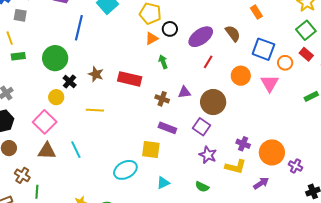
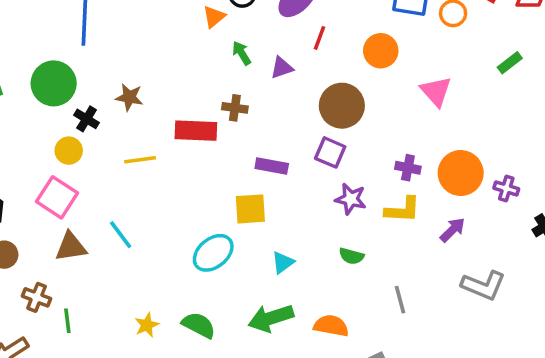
red rectangle: (130, 79) -> (196, 131), moved
pink triangle: (270, 83) -> (436, 91), moved
purple triangle: (184, 92) -> (282, 68), moved
brown cross: (162, 99) -> (235, 108), moved

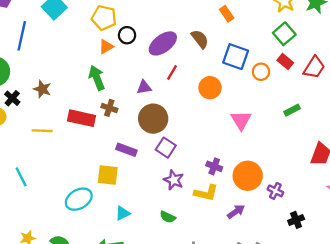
green arrow: (242, 53) -> (97, 78), moved, size x1.5
brown circle: (342, 106) -> (153, 119), moved

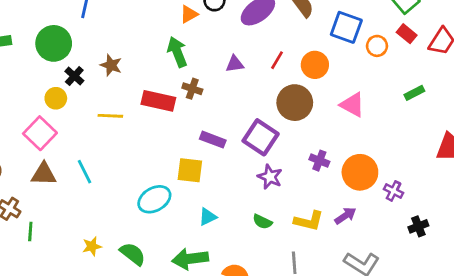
red line: (172, 72) -> (277, 60), moved
brown circle: (153, 119) -> (295, 103), moved
pink triangle: (241, 120) -> (352, 105), turned -30
purple square: (166, 148) -> (261, 137), size x1.4
yellow L-shape: (206, 193) -> (309, 221), moved

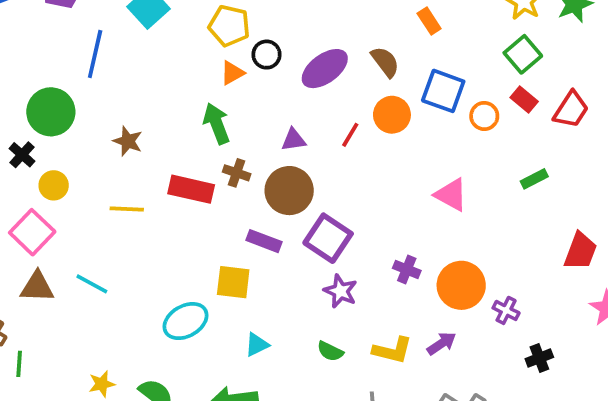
orange circle: (315, 65) -> (392, 115), moved
black cross: (74, 76) -> (22, 155), moved
brown circle: (295, 103) -> (289, 191), moved
cyan line: (84, 172) -> (92, 284), turned -35

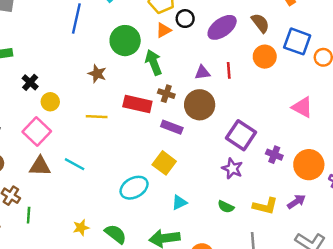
green circle: (51, 112) -> (125, 41), moved
red line: (350, 135) -> (229, 70), moved, turned -35
purple square: (328, 238) -> (241, 135), moved
purple rectangle: (264, 241) -> (172, 127), moved
yellow square: (233, 282) -> (164, 163), turned 30

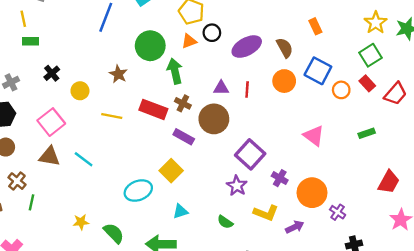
yellow circle: (50, 102) -> (80, 91), moved
yellow L-shape: (265, 206) -> (266, 213), moved

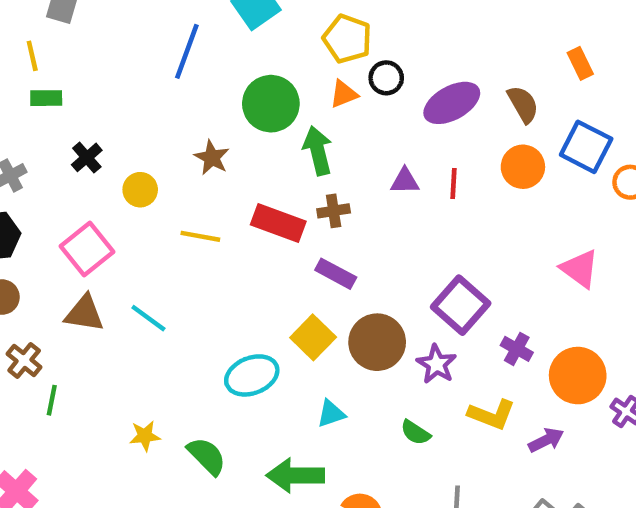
brown cross: (183, 103) -> (334, 211), turned -35
brown circle: (214, 119) -> (377, 342), moved

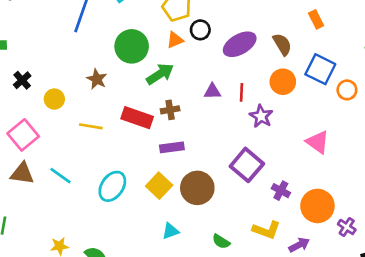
green arrow: (318, 151) -> (160, 74), turned 72
purple rectangle: (336, 274) -> (172, 147), turned -35
purple star: (436, 364) -> (261, 116), moved
cyan ellipse: (252, 375) -> (112, 186), moved, turned -32

